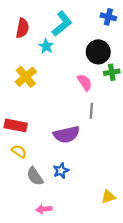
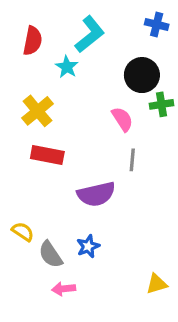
red rectangle: (16, 125) -> (47, 155), moved
yellow semicircle: (19, 151) -> (23, 232), moved
pink arrow: (44, 209) -> (64, 289), moved

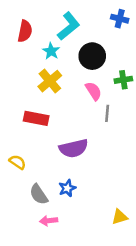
black circle: (142, 75) -> (92, 56), moved
yellow cross: (38, 111) -> (50, 81), moved
gray line: (132, 160) -> (107, 113), moved
yellow semicircle: (23, 232) -> (17, 162), moved

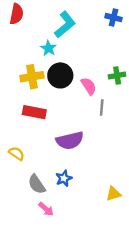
red semicircle: (25, 31) -> (17, 14), moved
black circle: (92, 56) -> (60, 75), moved
yellow cross: (50, 81) -> (32, 77), moved, turned 30
yellow triangle: (120, 217) -> (113, 194), moved
pink arrow: (49, 221) -> (46, 209), turned -133

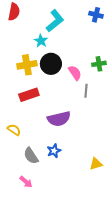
red rectangle: (34, 112) -> (29, 95), turned -30
pink arrow: (46, 209) -> (26, 182), moved

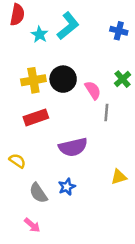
blue cross: (96, 15) -> (119, 31), moved
cyan star: (41, 41) -> (40, 34), moved
green cross: (99, 64) -> (123, 79), turned -32
yellow triangle: (96, 164) -> (119, 177), moved

